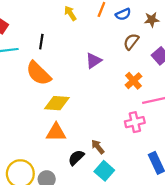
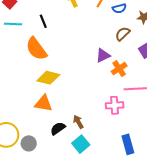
black line: (41, 42) -> (43, 21), turned -40
purple triangle: (94, 61) -> (103, 55), moved

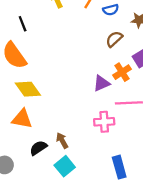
purple triangle: (103, 55) -> (101, 83), moved
orange cross: (119, 69) -> (122, 72), moved
yellow diamond: (48, 78) -> (28, 89), turned 40

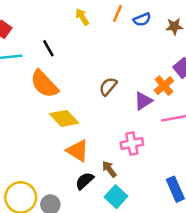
brown semicircle: (114, 39) -> (108, 86), moved
orange triangle: (22, 119) -> (78, 151), moved, turned 30
pink cross: (104, 122) -> (132, 144), moved

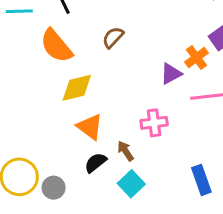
brown semicircle: (108, 86) -> (113, 37), moved
yellow diamond: (64, 118) -> (77, 88), turned -64

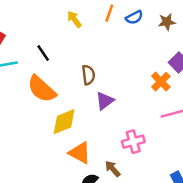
brown semicircle: (113, 37) -> (88, 75), turned 138
purple triangle: (171, 74) -> (105, 101), moved

